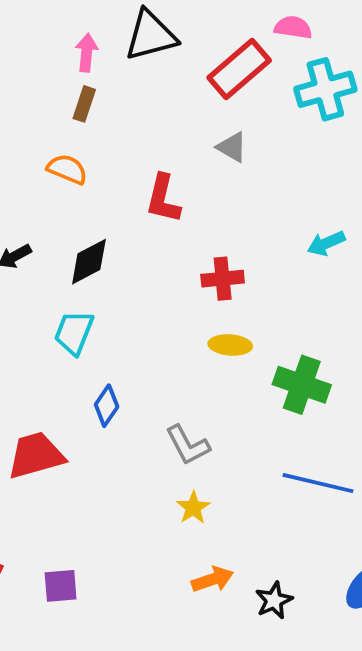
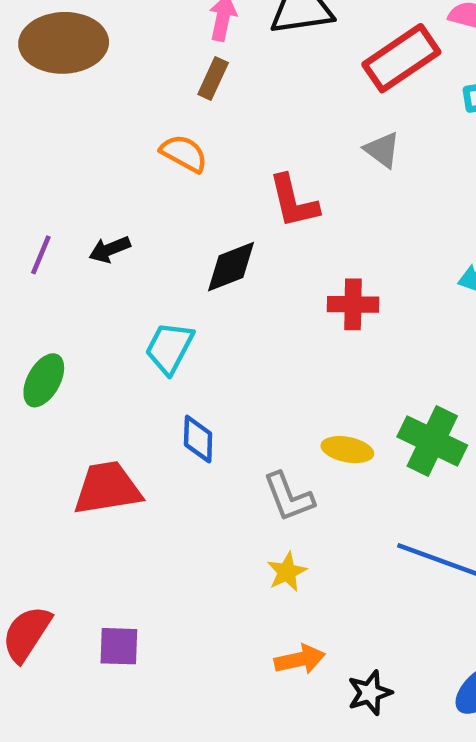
red L-shape: (163, 199) -> (294, 201), turned -33
black diamond: (89, 262) -> (231, 267), moved
yellow ellipse: (230, 345) -> (347, 450), moved
blue diamond: (107, 406) -> (198, 439), turned -39

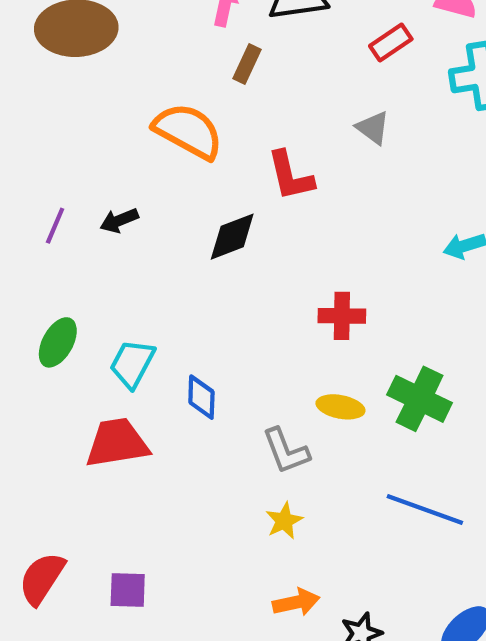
red rectangle: (401, 58) -> (391, 42), size x0.6
brown rectangle: (213, 78) -> (247, 64), moved
orange semicircle: (184, 153) -> (188, 131), size x1.6
red cross: (353, 304) -> (342, 316), moved
cyan trapezoid: (169, 348) -> (132, 364), moved

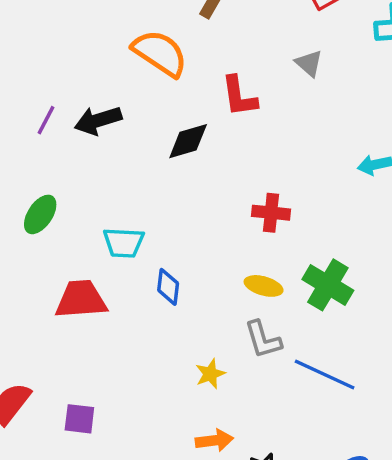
black arrow: (119, 221) -> (98, 120), size x1.5
cyan trapezoid: (132, 364) -> (124, 243), moved, turned -120
blue diamond: (201, 397) -> (168, 287), moved
gray L-shape: (286, 451) -> (263, 340), moved

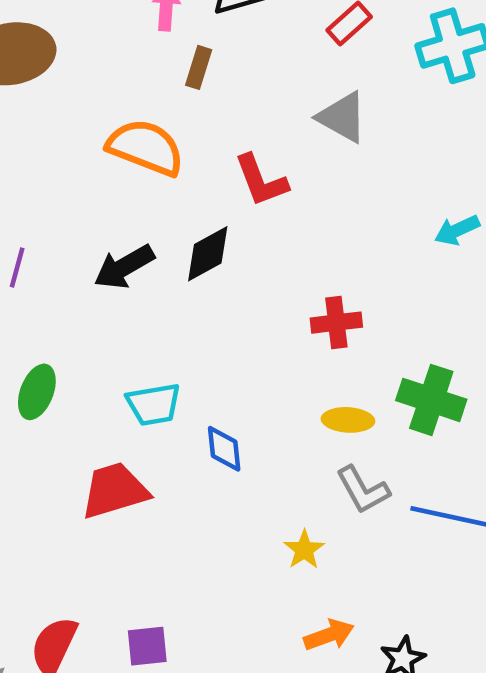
gray triangle: (309, 63) -> (342, 117), size x1.4
black arrow: (98, 120) -> (124, 267), moved

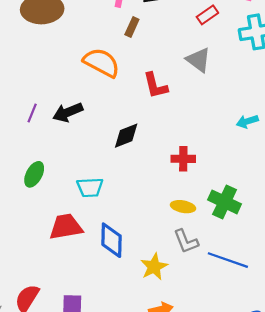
black diamond: (208, 254) -> (126, 136), moved
black arrow: (124, 267) -> (68, 112), moved
blue diamond: (224, 449) -> (112, 240), moved, size x1.5
yellow star: (304, 550) -> (154, 267), size x1.4

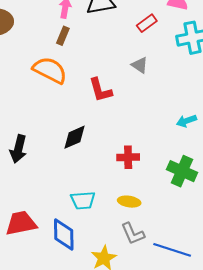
brown rectangle: (132, 27) -> (63, 36), moved
gray triangle: (198, 60) -> (140, 65), size x0.7
black arrow: (68, 112) -> (18, 149), moved, turned -52
cyan trapezoid: (90, 187) -> (83, 200), moved
green cross: (225, 202) -> (182, 171), moved

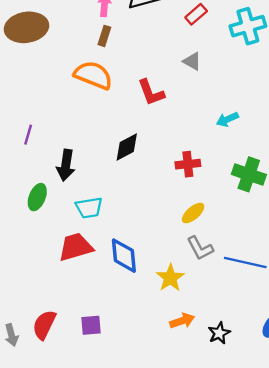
cyan arrow: (186, 121) -> (227, 119), moved
cyan trapezoid: (83, 200) -> (89, 208), moved
yellow ellipse: (129, 202) -> (193, 213), turned -45

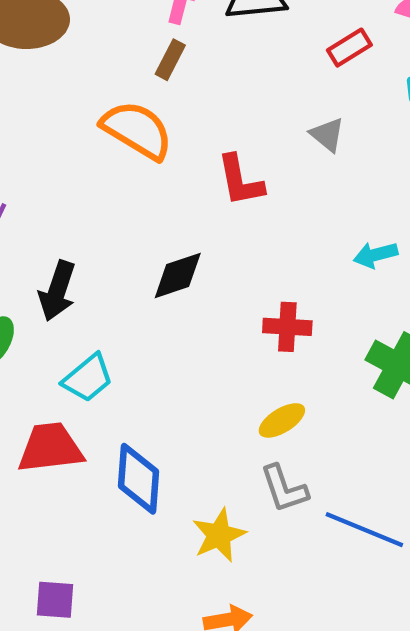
cyan trapezoid: (89, 208) -> (88, 378), turned -40

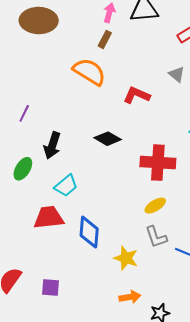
red L-shape: (240, 181) -> (137, 95), turned 124
black diamond: (178, 276) -> (108, 139), turned 48
red cross: (287, 327) -> (158, 163), size x1.6
yellow star: (219, 535) -> (126, 258), turned -30

